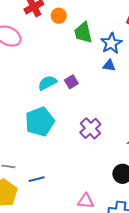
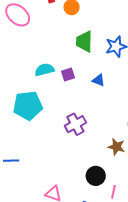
green trapezoid: (83, 33) -> (84, 42), moved
blue triangle: (109, 66) -> (99, 80), moved

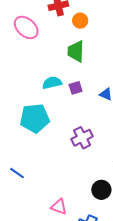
green trapezoid: (84, 42) -> (76, 51), moved
blue line: (11, 161) -> (17, 173), turned 35

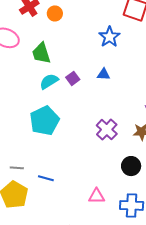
green trapezoid: (76, 51) -> (41, 53), moved
purple cross: (82, 138) -> (107, 130), moved

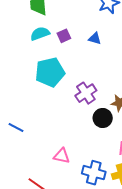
cyan pentagon: (44, 121) -> (50, 72), moved
black circle: (131, 166) -> (103, 118), moved

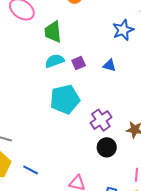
black circle: (103, 118) -> (107, 147), moved
blue line: (16, 127) -> (31, 170), moved

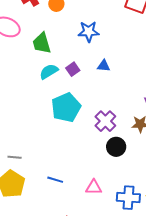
blue star: (123, 30) -> (89, 32), moved, turned 30
blue line: (31, 170) -> (55, 180), moved

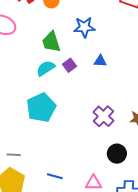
green trapezoid: (42, 43) -> (51, 42), moved
cyan pentagon: (66, 107) -> (41, 108), moved
black circle: (116, 147) -> (117, 154), moved

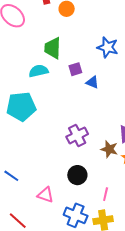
blue star: (84, 27) -> (108, 47), moved
purple square: (69, 65) -> (75, 69), moved

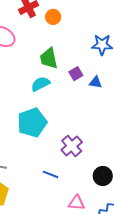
purple cross: (77, 135) -> (72, 146), moved
blue line: (11, 176) -> (51, 174), moved

